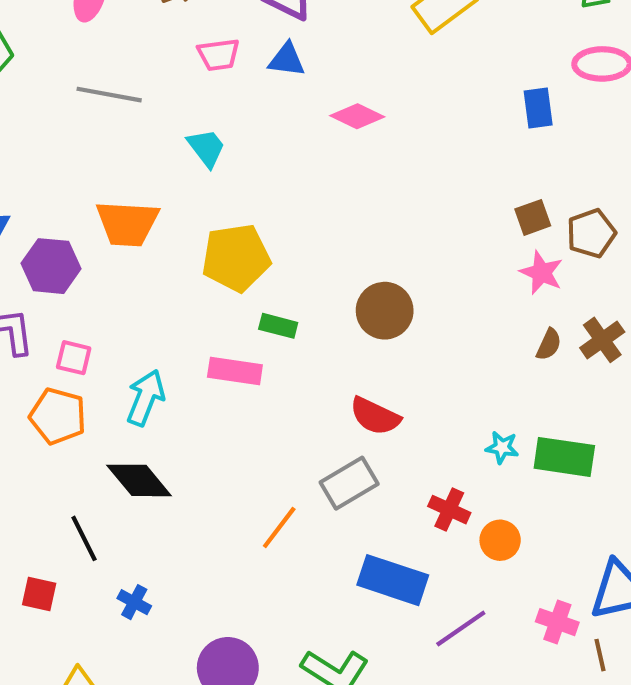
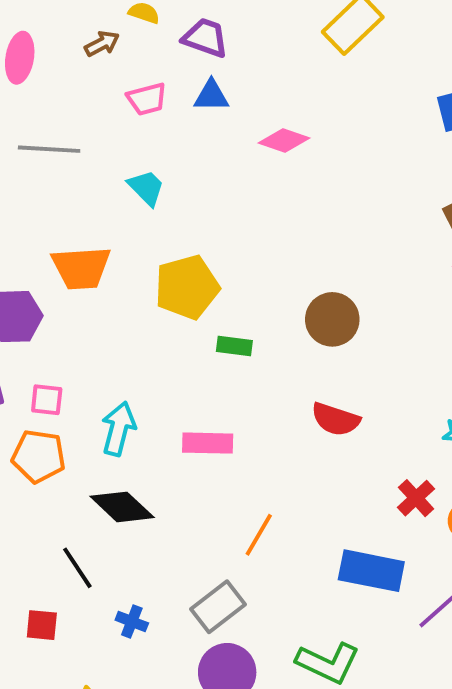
pink rectangle: (235, 371) -> (208, 443), moved
gray rectangle: (349, 483) -> (218, 607), moved
red cross: (449, 510) -> (416, 498), turned 30

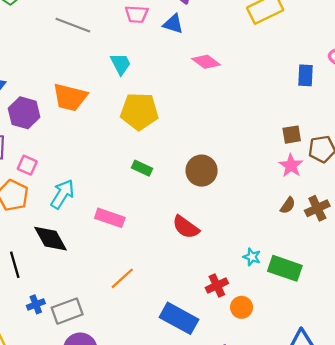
yellow pentagon: (187, 287) -> (139, 111), moved
gray rectangle: (218, 607) -> (67, 311), moved
blue cross: (132, 622) -> (36, 304), turned 30

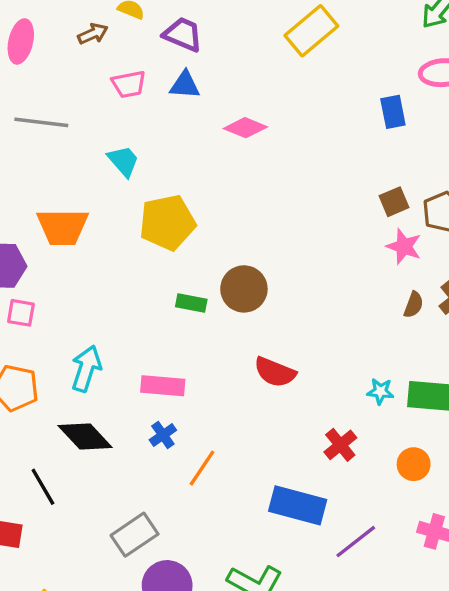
pink square: (27, 165) -> (21, 313), moved
brown circle: (202, 171) -> (244, 289), moved
blue cross: (36, 304) -> (163, 435), moved
orange circle: (242, 307) -> (414, 464), moved

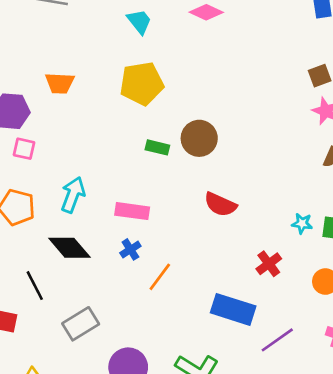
cyan trapezoid: (123, 161) -> (139, 22), moved
orange trapezoid: (63, 227) -> (60, 83), size x0.7
gray rectangle: (135, 535) -> (81, 324), moved

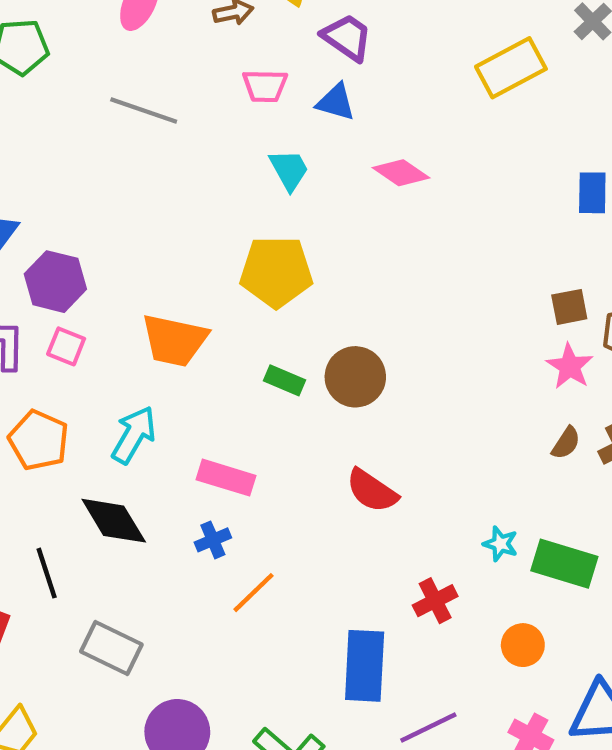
orange trapezoid: (60, 83) -> (174, 340), moved, size x1.4
blue rectangle: (233, 309) -> (365, 666), turned 66
gray rectangle: (81, 324) -> (111, 648), turned 48

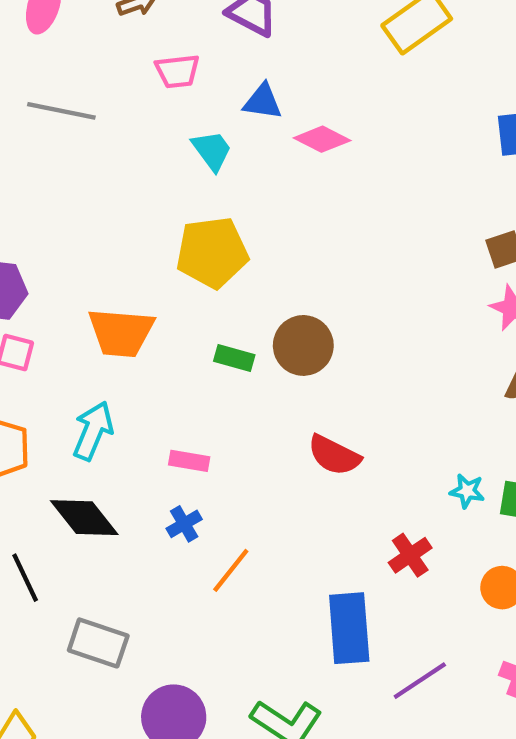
blue triangle: (336, 102) -> (263, 102), moved
pink rectangle: (226, 478) -> (189, 461), size x0.7

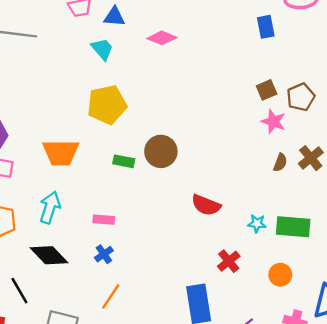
blue triangle: (263, 102) -> (114, 17), moved
red semicircle: (334, 455) -> (206, 205), moved
orange line: (231, 570) -> (111, 296), moved

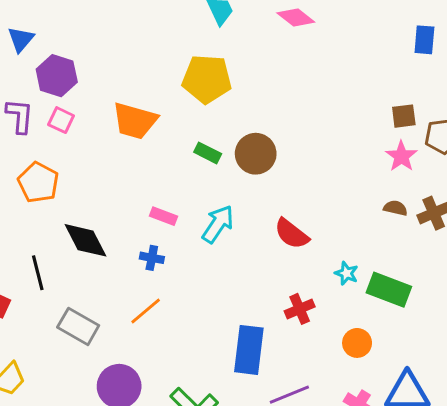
brown semicircle: (280, 163) -> (395, 208), turned -114
cyan arrow: (50, 207) -> (218, 224), moved
blue cross: (104, 254) -> (152, 258), turned 30

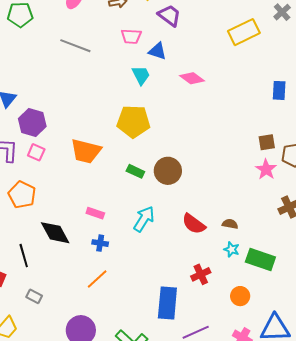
brown semicircle: (395, 208) -> (230, 224), moved
pink rectangle: (164, 216) -> (95, 213), moved
gray rectangle: (78, 326) -> (34, 296), moved, size x0.6

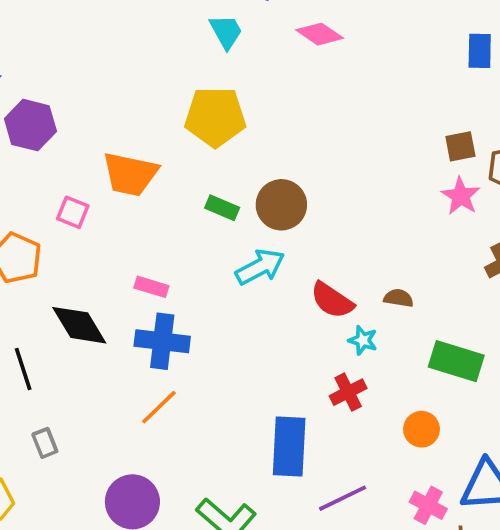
pink square: (36, 152) -> (73, 212), moved
cyan arrow: (144, 219) -> (260, 267), moved, turned 32
blue cross: (100, 243) -> (162, 341), size x1.8
cyan star: (232, 249) -> (363, 340), moved
gray rectangle: (34, 296) -> (45, 443), turned 42

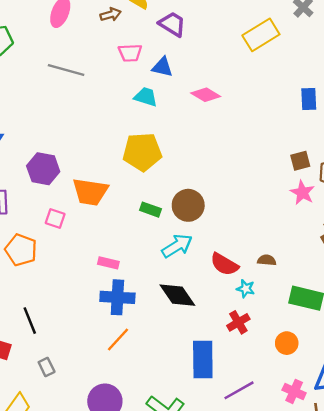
cyan trapezoid: (226, 32) -> (146, 97), turned -40
purple hexagon: (30, 125) -> (43, 169), moved
black diamond: (79, 325) -> (177, 295), moved

